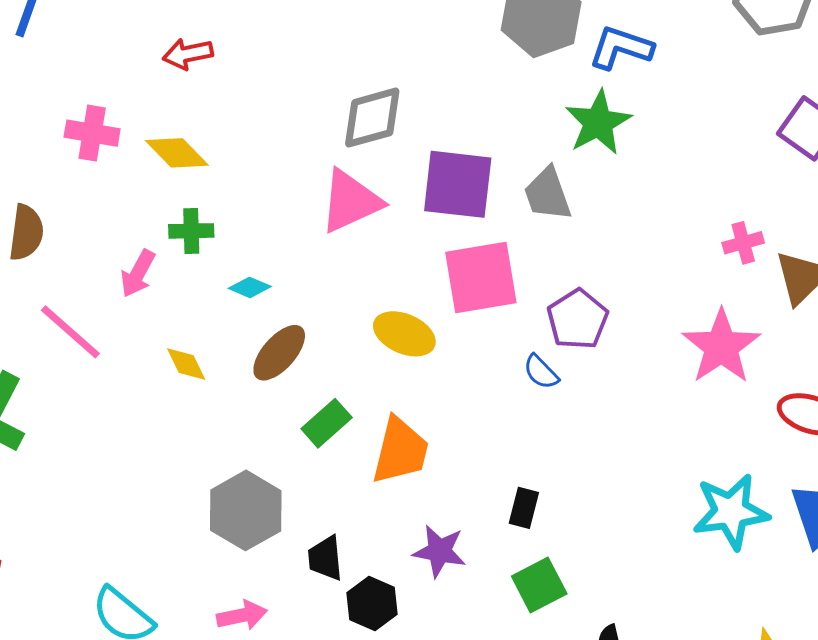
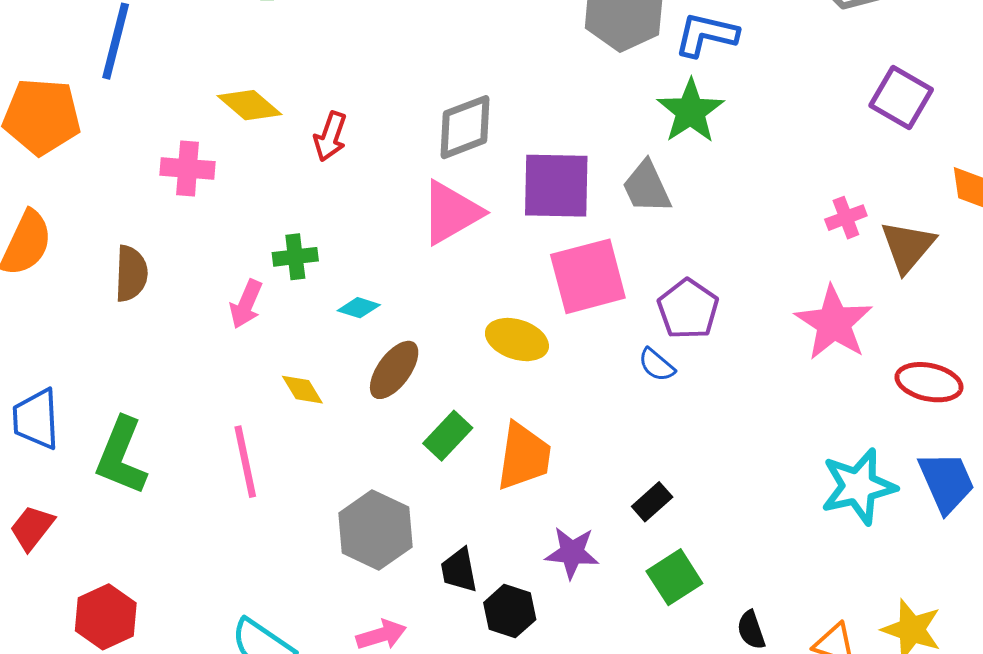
red arrow: (188, 54) -> (330, 136), moved, turned -54
yellow diamond: (177, 153) -> (249, 105), moved
pink line: (70, 332) -> (245, 462), moved, turned 42
black rectangle: (524, 508) -> (652, 502), turned 39

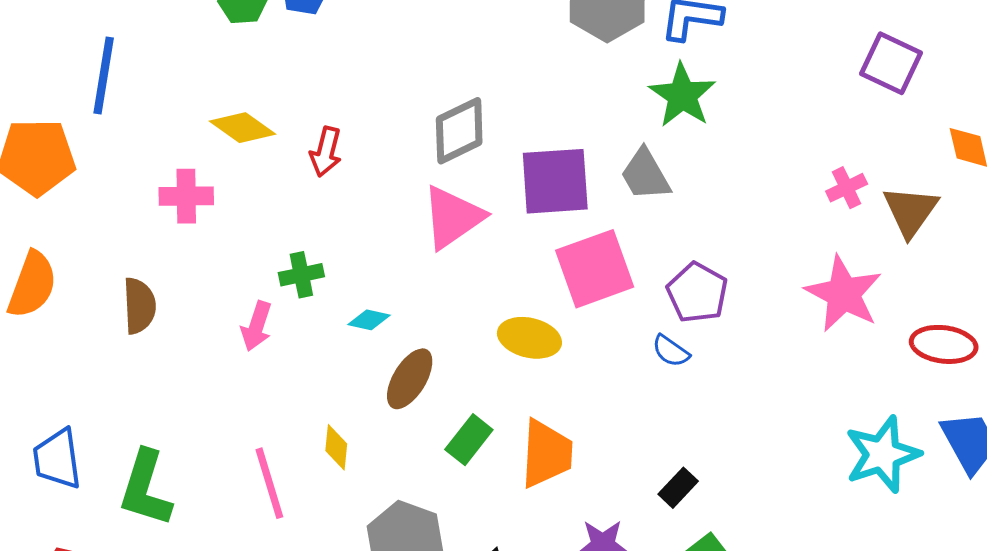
yellow diamond: (302, 390) -> (336, 447), moved, turned 42

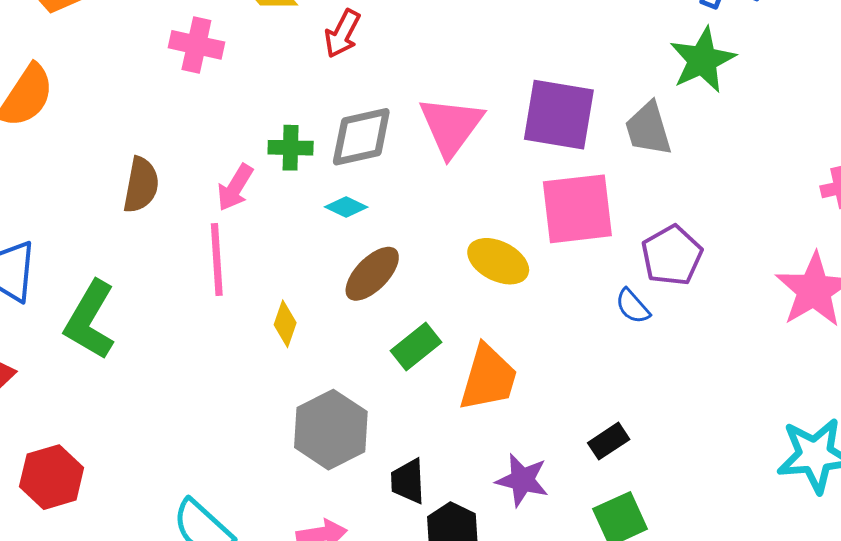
gray diamond: (459, 131) -> (361, 137), moved
pink triangle: (453, 217) -> (451, 126), turned -32
brown semicircle: (139, 306) -> (141, 185), moved
pink line: (269, 483) -> (217, 260), moved

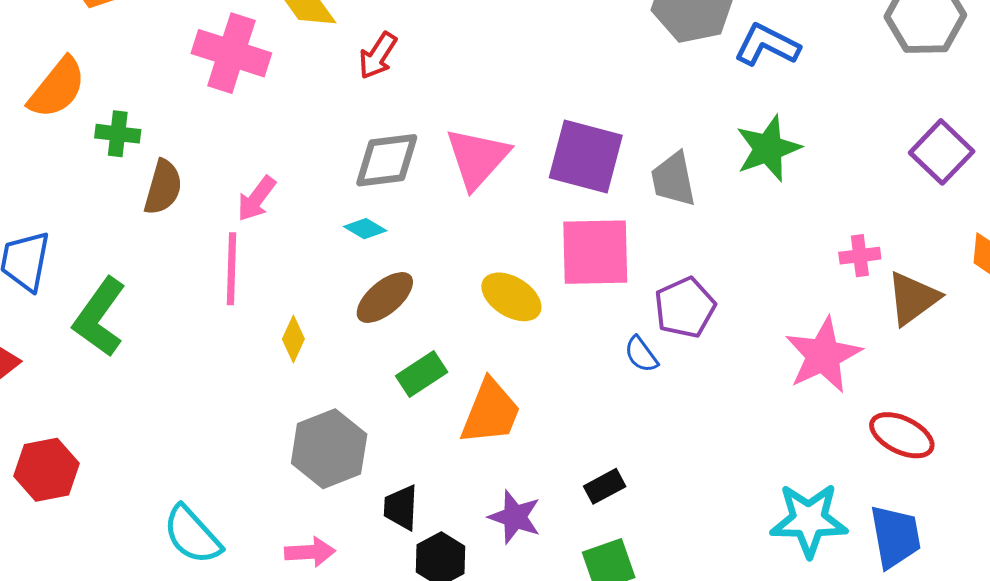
pink cross: (196, 45) -> (231, 53), size x1.4
green star: (702, 60) -> (768, 148), moved
green cross: (291, 148) -> (118, 134), moved

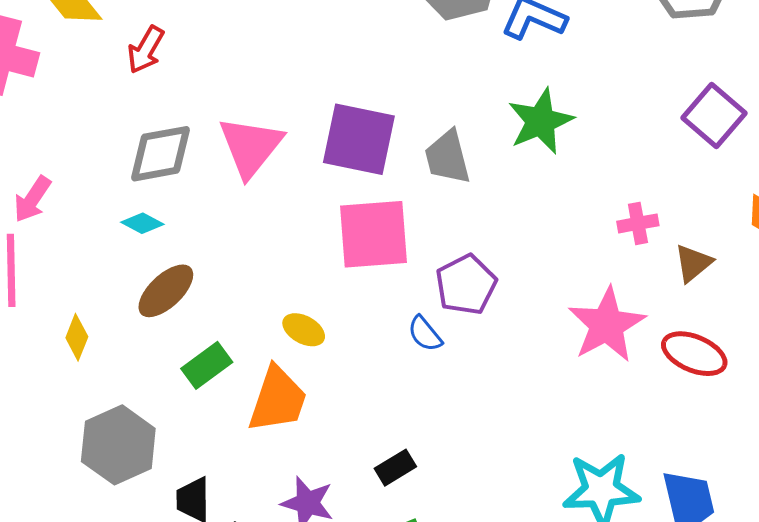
yellow ellipse: (511, 297) -> (304, 330), moved, size x0.7
brown triangle: (913, 298) -> (693, 263), size x0.7
red ellipse: (902, 435) -> (694, 354), moved

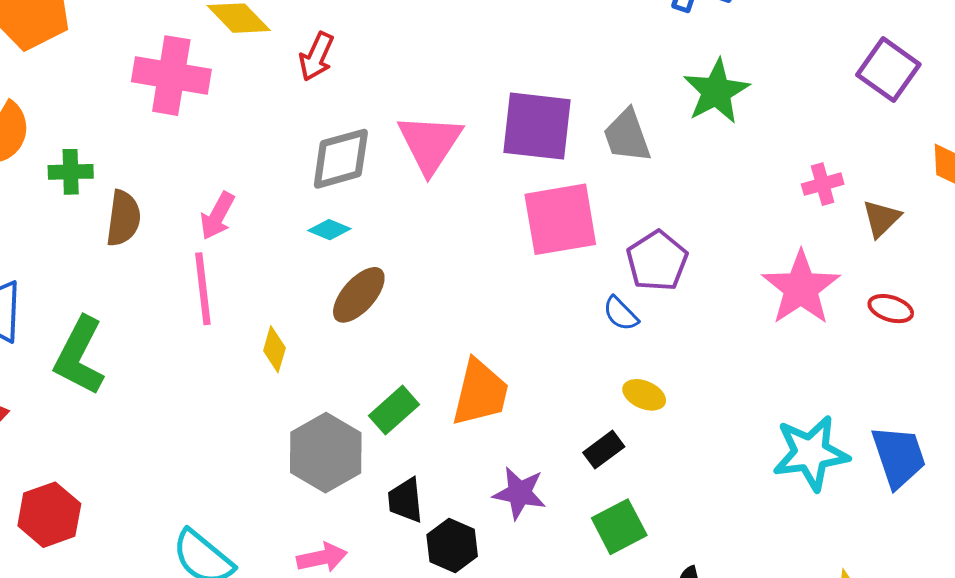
yellow ellipse: (304, 330) -> (644, 395), moved
red ellipse: (694, 354) -> (891, 309), size x0.7
green rectangle: (207, 365) -> (394, 410), moved

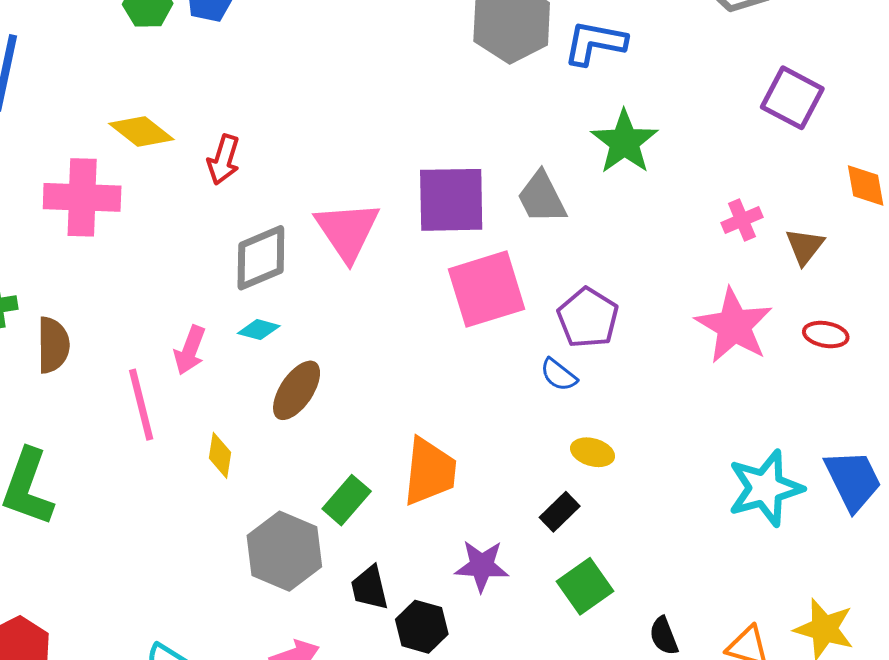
pink arrow: (217, 216) -> (190, 350), moved

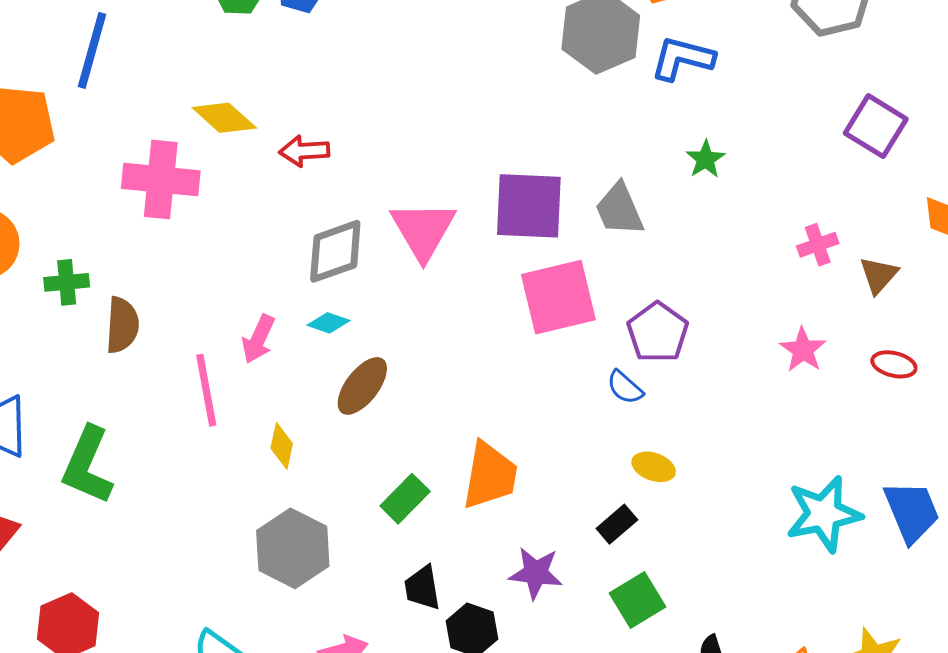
green star: (624, 142) -> (705, 159), size x0.6
red arrow: (224, 160) -> (304, 151), turned 66
pink star: (734, 326) -> (803, 350), size x0.6
gray hexagon: (284, 551) -> (293, 548), moved

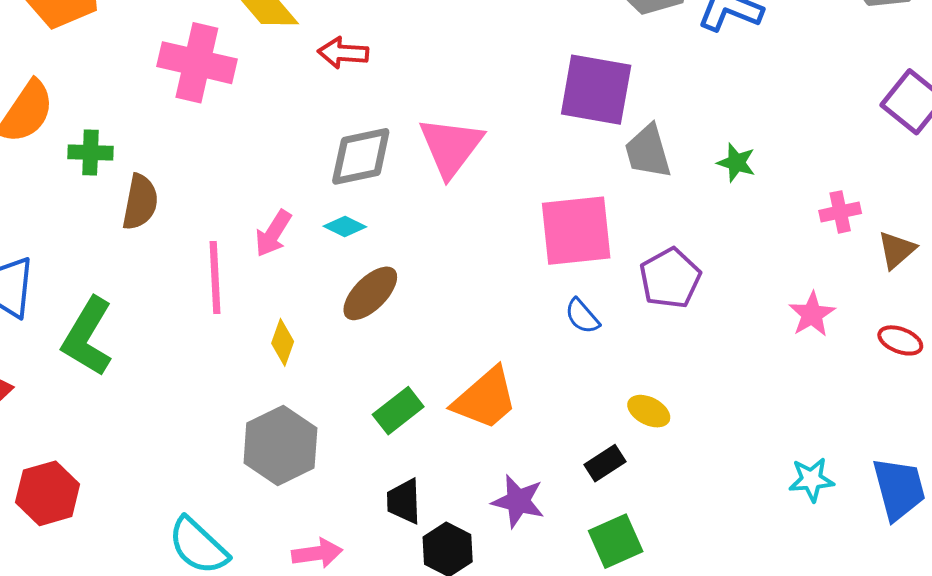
green star: (705, 159) -> (736, 163), moved, turned -30
purple square: (529, 206) -> (596, 90), moved
blue semicircle: (625, 387) -> (582, 316), moved
orange trapezoid: (490, 476) -> (485, 399), turned 32
cyan star: (824, 514) -> (811, 480), size x0.6

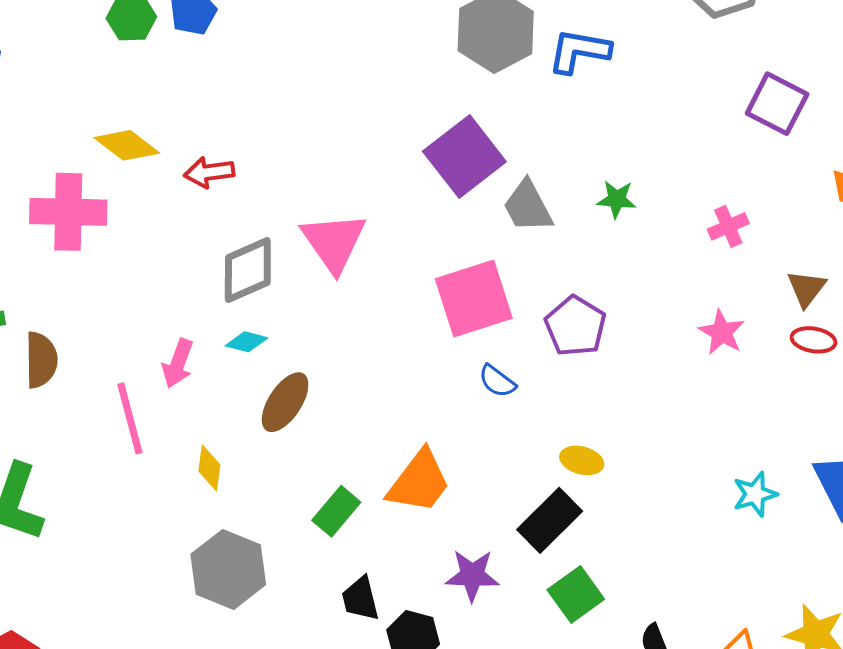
purple square: (596, 90) -> (464, 157), turned -36
brown triangle: (897, 250) -> (806, 288), moved
black rectangle: (605, 463) -> (550, 520), size x1.6

